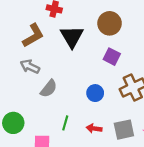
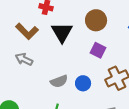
brown L-shape: (33, 36) -> (27, 31), turned 75
gray semicircle: (49, 89) -> (59, 81), moved, turned 30

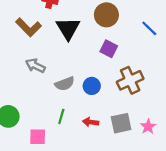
gray arrow: (24, 59) -> (35, 66), moved

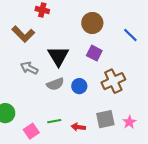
black triangle: (68, 28) -> (58, 56), moved
green line: (61, 116) -> (54, 121), moved, turned 64
red arrow: (91, 122) -> (78, 127), moved
pink square: (38, 137) -> (31, 131), turned -35

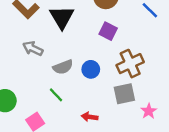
black triangle: (58, 56) -> (62, 17), moved
gray square: (105, 119) -> (124, 94), moved
green line: (54, 121) -> (56, 95), moved, turned 56

